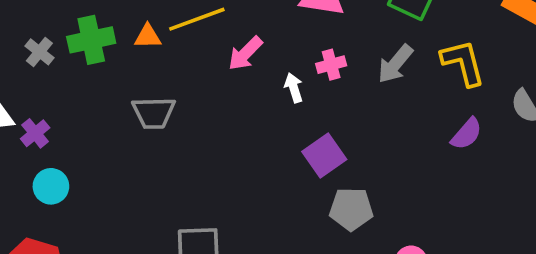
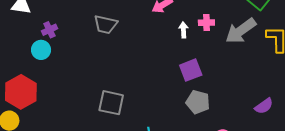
gray arrow: (395, 64) -> (241, 31), size x1.4
purple cross: (35, 133) -> (49, 30), moved
purple semicircle: (467, 134) -> (264, 106), moved

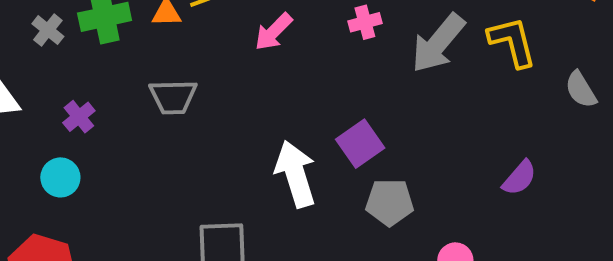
pink cross: (206, 23) -> (365, 22), moved
purple cross: (49, 30) -> (79, 117), moved
white arrow: (183, 30) -> (295, 174), moved, size x2.0

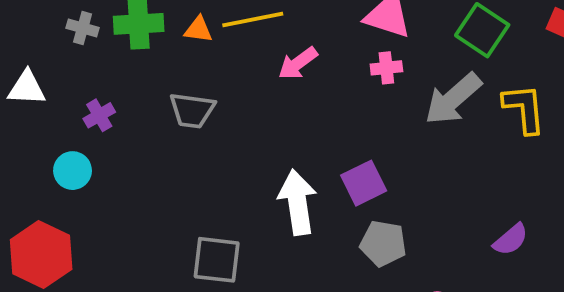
gray cross: (48, 30) -> (83, 28), turned -32

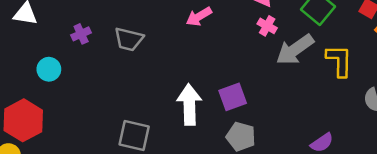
pink cross: (386, 68) -> (267, 26), moved, turned 30
purple cross: (99, 115) -> (81, 34), moved

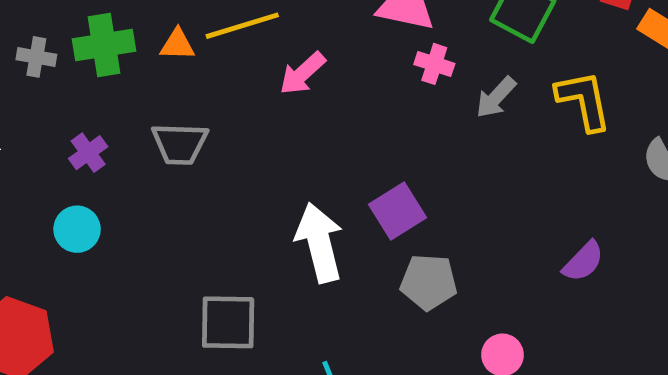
gray arrow: (295, 50) -> (496, 97), size x0.6
cyan circle: (49, 69) -> (77, 229), moved

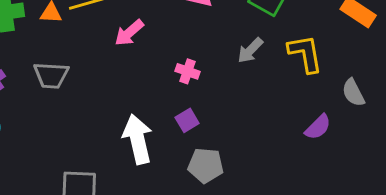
pink cross: (434, 64) -> (188, 71), moved
purple square: (398, 211) -> (187, 120), size x0.7
purple semicircle: (583, 261) -> (318, 127), moved

